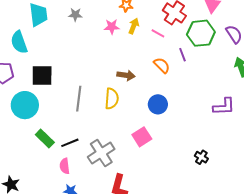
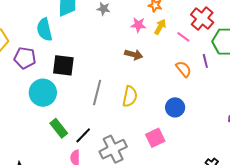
brown arrow: (126, 75) -> (134, 55), moved
black line: (70, 143) -> (83, 135), turned -30

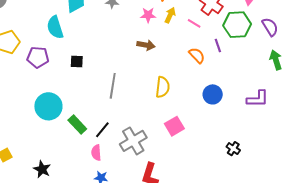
black square: (63, 65) -> (77, 62), size x0.6
cyan circle: (43, 93) -> (48, 106), moved
yellow semicircle: (130, 96) -> (163, 87), moved
blue circle: (175, 107) -> (213, 94), moved

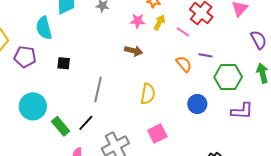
green hexagon: (237, 25) -> (228, 77), moved
purple line: (218, 46) -> (205, 55), turned -64
black line: (102, 130) -> (86, 123), moved

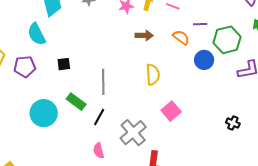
brown arrow: (134, 51) -> (144, 35), moved
blue circle: (197, 104) -> (204, 60), moved
green rectangle: (61, 126) -> (76, 102), moved

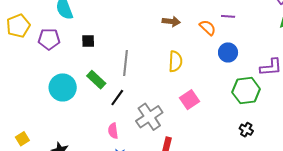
green hexagon: (227, 40) -> (246, 91), moved
black cross: (233, 123) -> (246, 130), moved

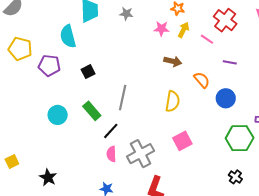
yellow pentagon: (18, 26) -> (20, 49), turned 30
orange semicircle: (208, 28) -> (202, 80), moved
black square: (88, 41) -> (88, 72), turned -32
cyan circle: (63, 87) -> (58, 115), size x0.7
pink semicircle: (113, 131) -> (111, 154), moved

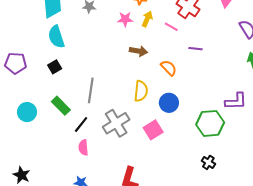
cyan semicircle: (68, 36) -> (56, 37), moved
blue circle: (226, 98) -> (169, 103), moved
gray cross: (141, 154) -> (116, 123), moved

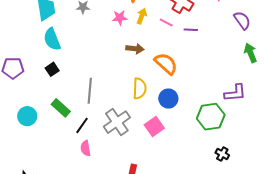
purple line: (195, 49) -> (191, 30), moved
orange semicircle: (169, 68) -> (166, 64), size x1.4
black cross: (208, 162) -> (222, 154), moved

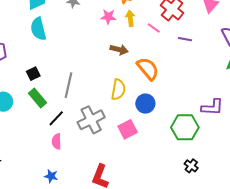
yellow arrow: (142, 16) -> (130, 18), turned -35
purple line: (191, 30) -> (185, 39), moved
black square: (52, 69) -> (33, 74), moved

